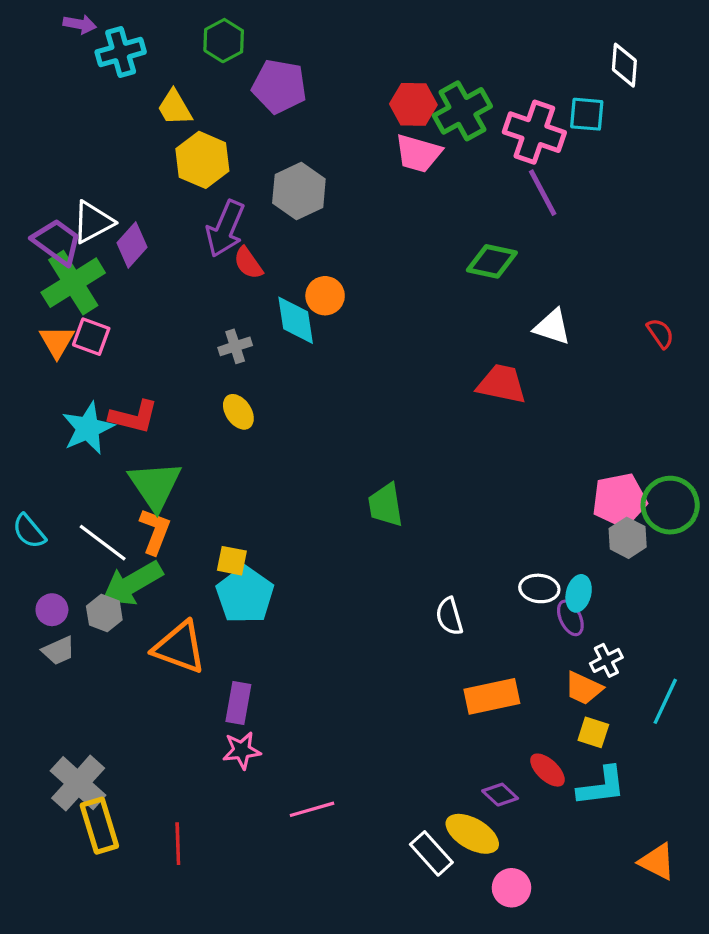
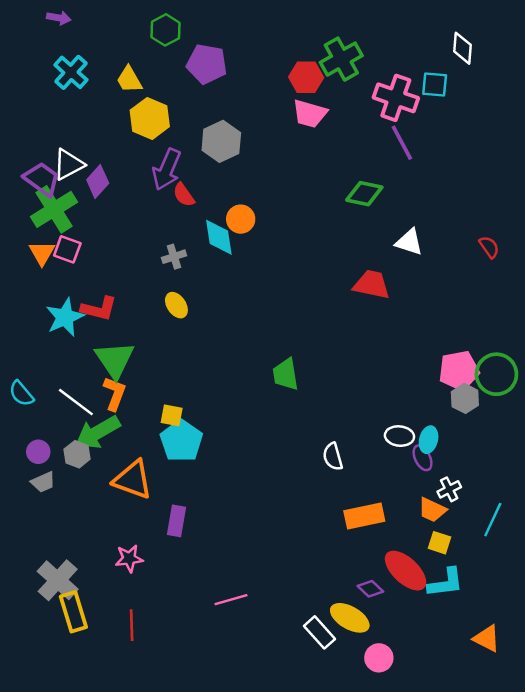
cyan cross: (121, 52) -> (71, 72), moved, turned -32
green cross: (462, 111) -> (341, 59), moved
pink star: (242, 750) -> (129, 558), moved
red ellipse: (547, 770) -> (406, 571), size x1.6

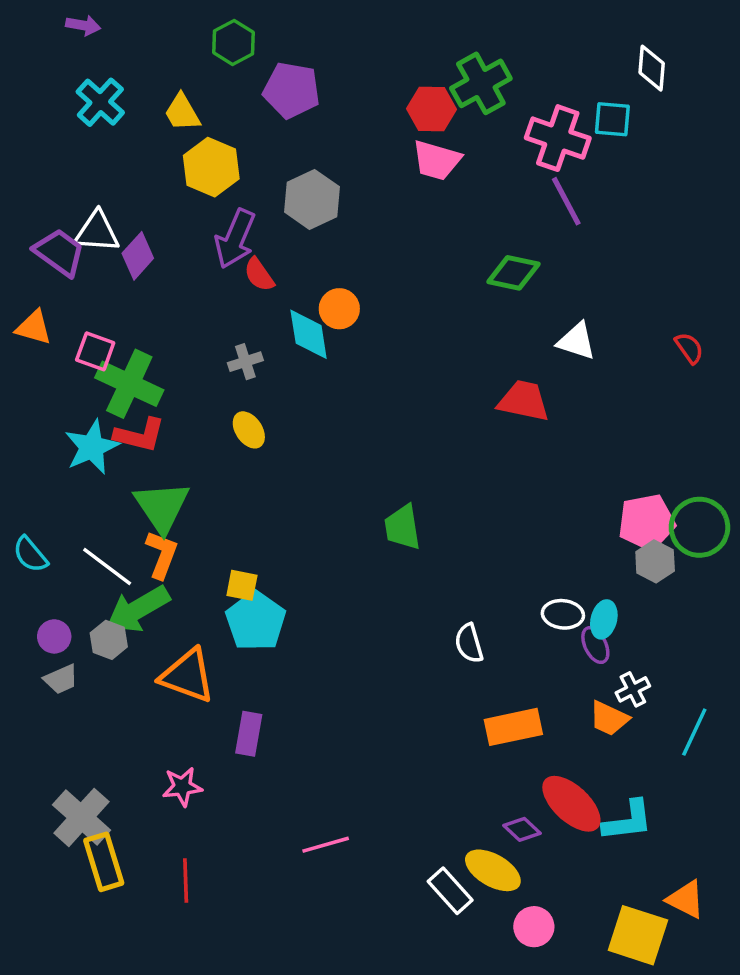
white triangle: (69, 165) -> (97, 232), turned 32
green cross: (54, 209) -> (129, 384), moved, turned -33
orange triangle: (42, 253) -> (34, 328), moved, turned -44
yellow square: (439, 543) -> (638, 935), moved, size x1.8

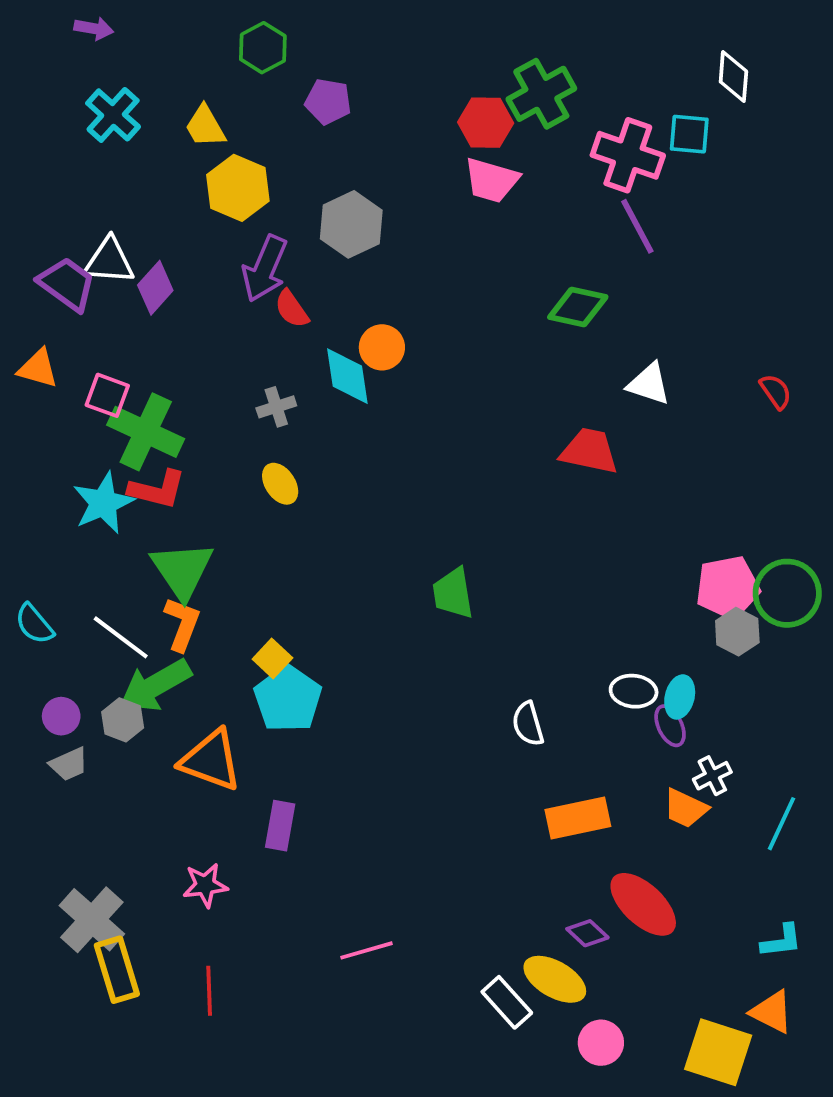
purple pentagon: (291, 90) -> (328, 101), size x0.7
yellow square: (242, 585) -> (272, 659), turned 32
cyan L-shape: (628, 821) -> (781, 941), moved, size x0.7

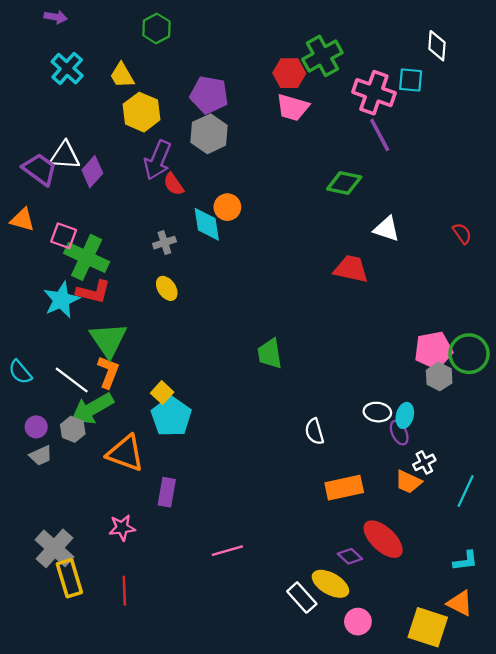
purple pentagon: (328, 101) -> (209, 95), moved, size x1.4
pink line: (367, 950) -> (227, 551), moved

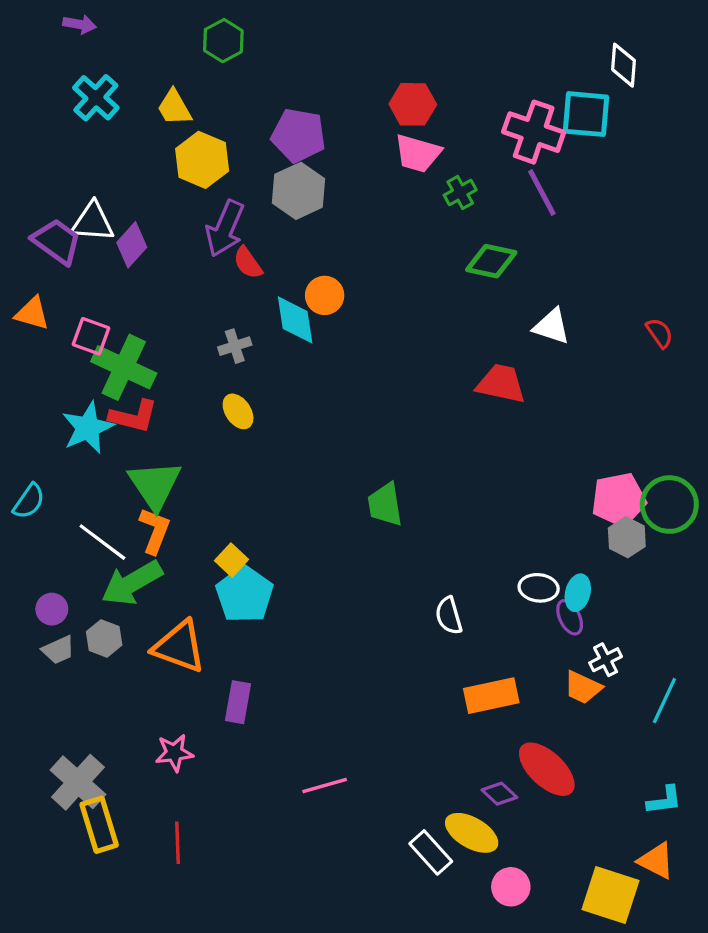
green cross: (322, 56) -> (460, 192), moved, size x0.6
cyan square: (411, 80) -> (586, 114), size x1.4
cyan semicircle: (20, 372) -> (29, 501), moved, turned -105
gray hexagon: (73, 429) -> (104, 638), moved

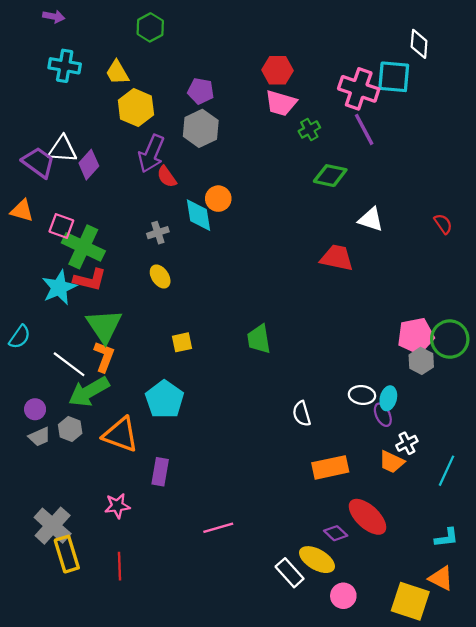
cyan cross: (96, 98) -> (65, 66), turned -32
purple pentagon: (298, 135) -> (201, 91), size x0.7
yellow square: (231, 560) -> (182, 342), moved, turned 35

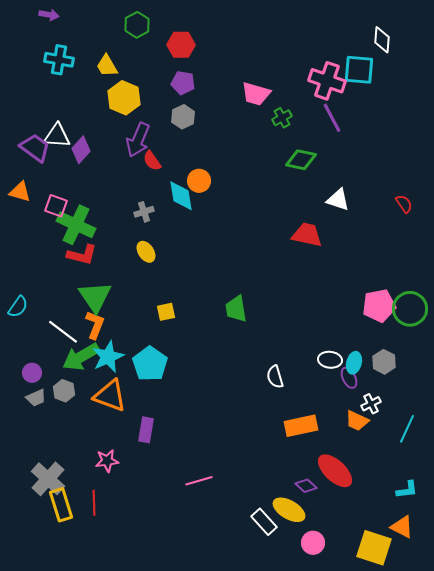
red hexagon: (277, 70) -> (181, 45), moved
gray hexagon: (201, 128) -> (183, 117), size x0.7
cyan star: (59, 287) -> (108, 357), moved
gray hexagon: (421, 361) -> (384, 362), moved
red line: (120, 566) -> (94, 503), moved

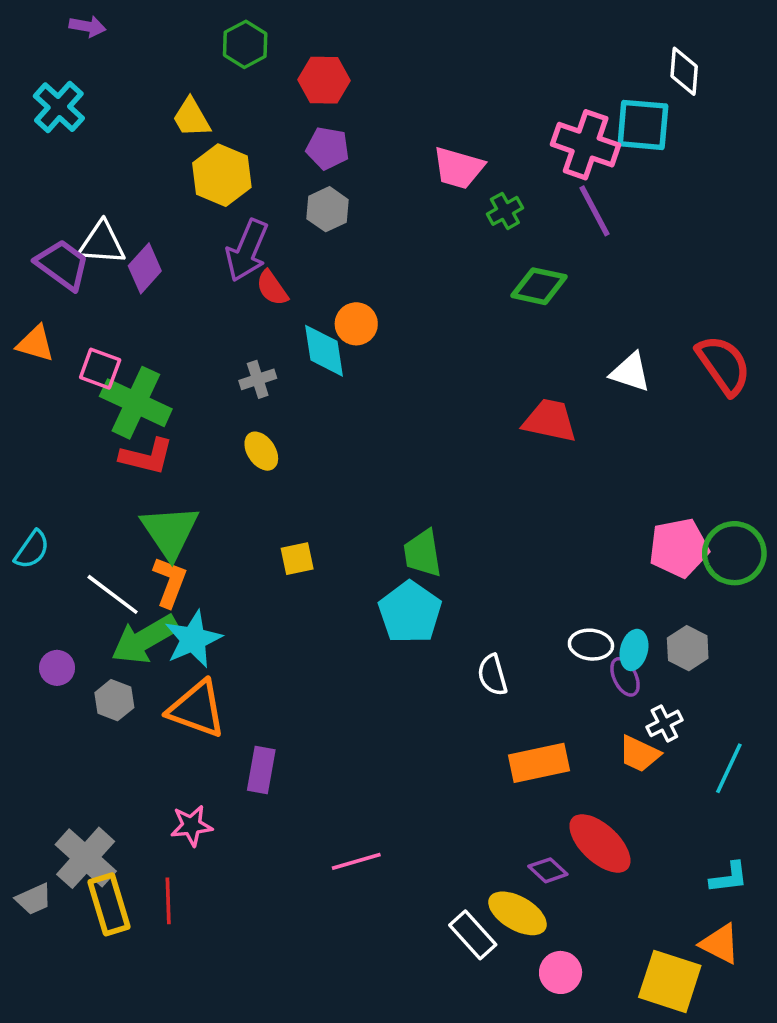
cyan cross: (59, 60) -> (59, 107), moved, turned 32
white triangle: (338, 200) -> (630, 372), moved
red semicircle: (404, 204) -> (724, 365), size x1.8
cyan pentagon: (150, 364) -> (410, 612), moved
gray trapezoid: (36, 398) -> (34, 899), moved

